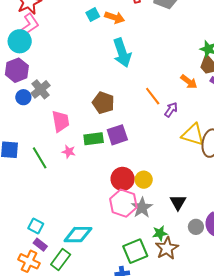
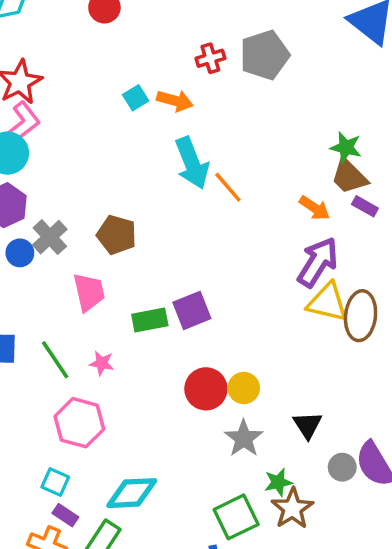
orange line: (153, 96) -> (228, 187), moved
brown pentagon: (103, 103) -> (117, 235), moved
purple arrow: (171, 110) -> (318, 262), moved, size x1.8
pink star: (69, 152) -> (102, 363), moved
pink hexagon: (123, 203) -> (79, 423), moved

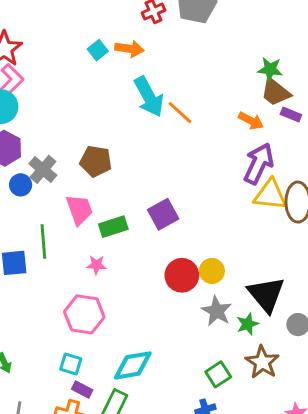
green rectangle: (150, 320) -> (113, 227), moved
green line: (55, 360) -> (43, 241), moved, turned 36
black triangle: (308, 425) -> (266, 294), size x1.6
green star: (278, 482) -> (248, 324), moved
green square: (236, 517) -> (218, 374), size x0.7

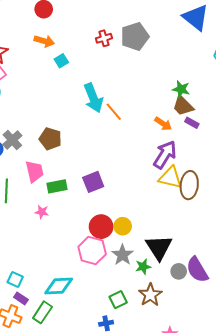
orange arrow: (129, 49) -> (44, 41), moved
pink hexagon: (84, 314) -> (92, 251), moved

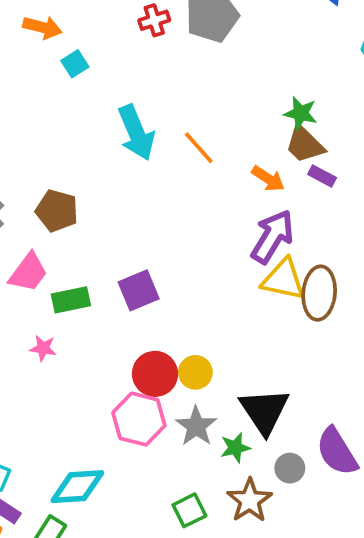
orange line: (114, 112) -> (199, 148), moved
pink trapezoid: (35, 171) -> (28, 272), turned 50
gray circle: (179, 271) -> (290, 468), moved

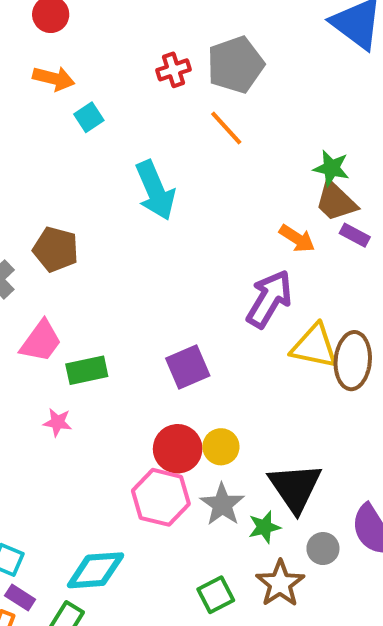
orange line: (199, 148) -> (226, 128), moved
brown pentagon: (57, 211) -> (56, 249), moved
purple arrow: (272, 237) -> (269, 299), moved
purple square: (139, 290) -> (188, 367), moved

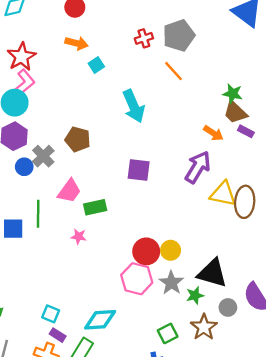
purple square: (188, 367) -> (139, 170), moved, turned 30
black triangle: (295, 487) -> (212, 273), turned -40

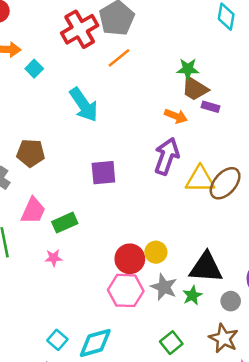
red cross: (144, 38) -> (80, 29), size x1.8
orange line: (174, 71) -> (119, 58), turned -75
brown ellipse: (245, 202) -> (225, 183), turned 48
cyan square: (51, 314) -> (57, 340), moved, turned 30
brown star: (204, 327) -> (224, 338), moved

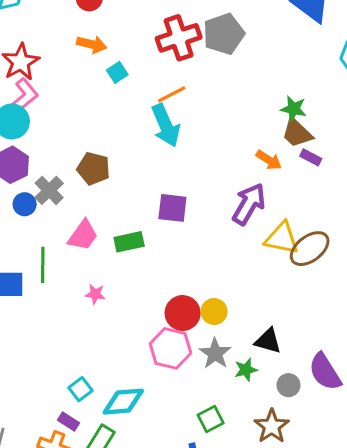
orange line: (119, 58) -> (172, 94), moved
green rectangle: (65, 223) -> (129, 242), moved
black triangle: (206, 268) -> (268, 341), size x0.7

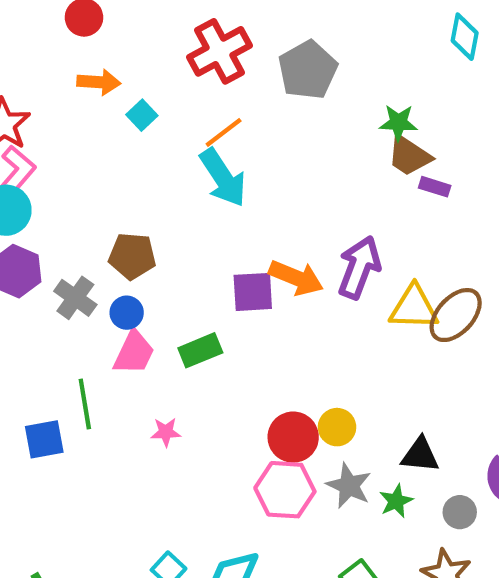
gray pentagon: (224, 34) -> (308, 70), moved
orange arrow: (269, 160) -> (296, 278), moved, size x1.4
blue circle: (25, 204) -> (127, 313), moved

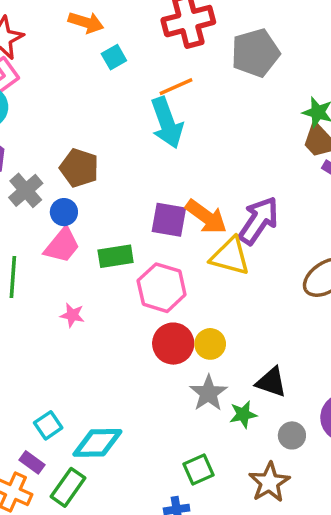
yellow triangle: (414, 308) -> (230, 256), moved
pink hexagon: (285, 490) -> (162, 288), moved

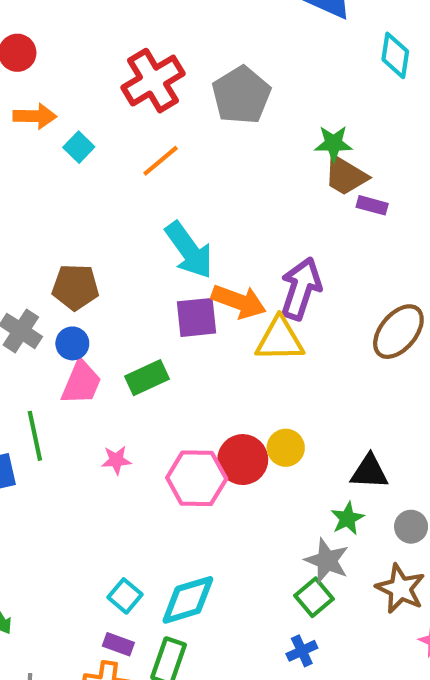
cyan arrow: (167, 123) -> (189, 250), moved
pink hexagon: (162, 288) -> (197, 478), moved
gray star: (208, 393) -> (327, 561), moved

